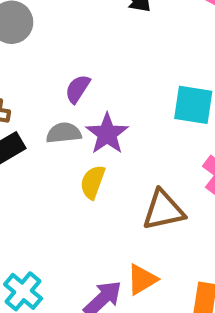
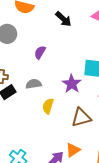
purple semicircle: (78, 89) -> (40, 52), moved
purple star: (107, 134) -> (72, 84), moved

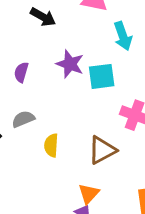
purple star: (72, 84) -> (70, 64), moved
orange triangle: (73, 150) -> (89, 194), moved

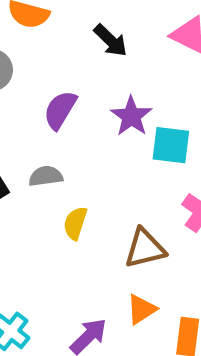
purple semicircle: (21, 72) -> (60, 110), size x1.4
orange triangle: (89, 194) -> (142, 309), moved

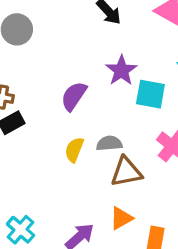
purple semicircle: (60, 110) -> (74, 96), moved
gray semicircle: (46, 176) -> (109, 143), moved

